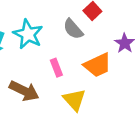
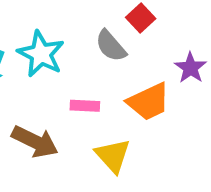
pink rectangle: (56, 68) -> (85, 106), turned -66

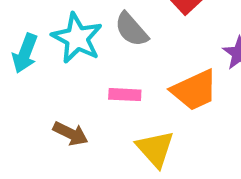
gray semicircle: (111, 46) -> (131, 29), moved
brown arrow: (35, 142) -> (71, 134), size x0.7

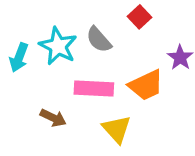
pink rectangle: (125, 95) -> (94, 88), size x1.6

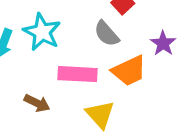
gray semicircle: (99, 40) -> (107, 34), moved

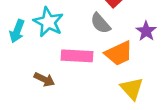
yellow triangle: (100, 114) -> (132, 89), moved

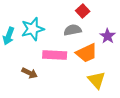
cyan star: (48, 22) -> (33, 29), turned 30
gray semicircle: (100, 23) -> (73, 30), turned 120

